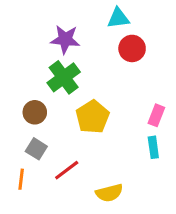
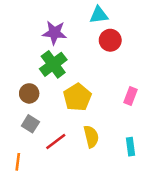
cyan rectangle: (153, 147) -> (130, 147), moved
orange line: (21, 179) -> (18, 162), moved
yellow semicircle: (109, 193) -> (91, 137), moved, turned -90

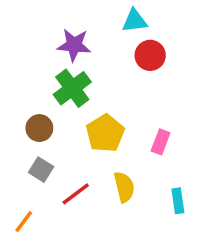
pink rectangle: (130, 96) -> (161, 142), moved
orange line: (18, 162) -> (24, 222), turned 30

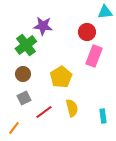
cyan triangle: (135, 21) -> (105, 12), moved
green cross: (72, 88) -> (26, 45), moved
pink rectangle: (161, 142) -> (94, 56), moved, size x1.5
gray square: (41, 170) -> (24, 98), turned 32

